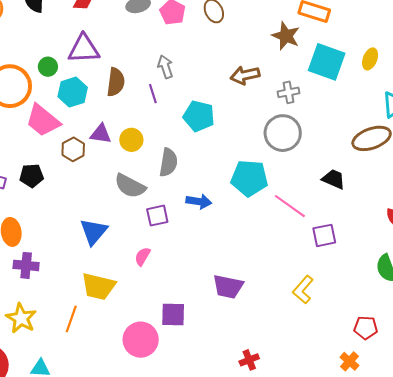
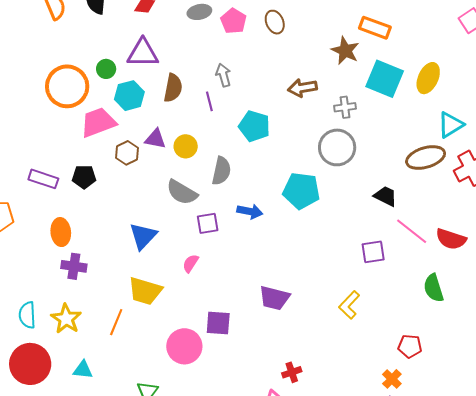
yellow ellipse: (370, 59) -> (428, 78), size x1.4
pink trapezoid: (43, 120) -> (98, 122), turned 117
pink line: (290, 206) -> (412, 231), moved

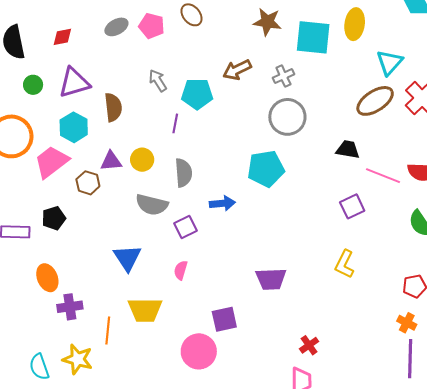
green circle: (106, 69) -> (33, 85), moved
purple line: (209, 101) -> (175, 123), moved, turned 42
cyan pentagon: (254, 126) -> (197, 94), moved
orange line: (116, 322) -> (108, 330), moved

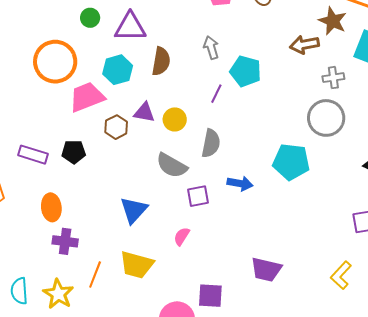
brown arrow: (237, 70) -> (304, 45), moved

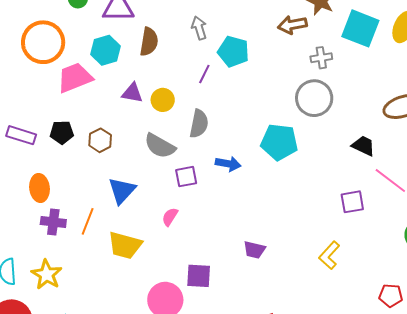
brown hexagon: (116, 127) -> (100, 140), moved
purple trapezoid: (266, 270) -> (254, 250), size x0.7
orange line: (95, 275) -> (88, 221), moved

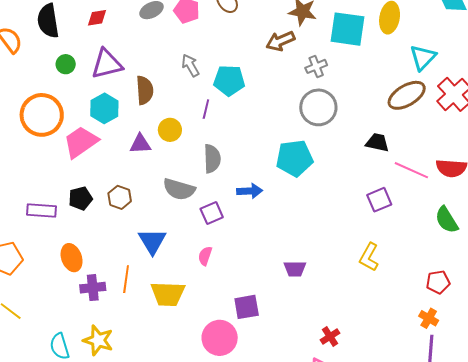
yellow circle: (163, 100) -> (170, 130), moved

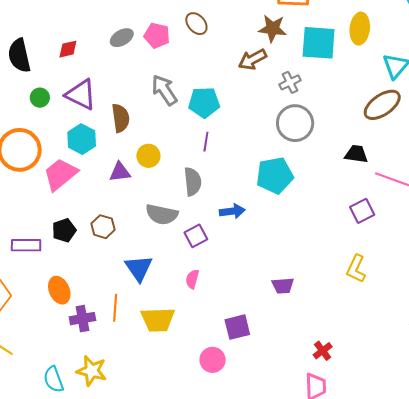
purple triangle: (107, 64) -> (81, 94), turned 44
gray arrow: (190, 65) -> (164, 90), size x1.4
purple line: (206, 109) -> (206, 142), moved
pink circle: (220, 338) -> (213, 360), size x0.7

